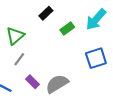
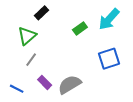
black rectangle: (46, 13) -> (42, 13), moved

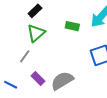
green rectangle: (80, 28) -> (72, 26), turned 48
green triangle: (27, 36) -> (36, 33), moved

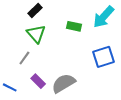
green triangle: (36, 33) -> (36, 34), turned -30

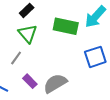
green rectangle: (74, 26) -> (66, 26), size x1.6

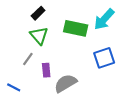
purple rectangle: (30, 81) -> (46, 70), moved, turned 40

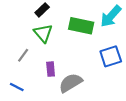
gray line: (28, 59) -> (23, 55), moved

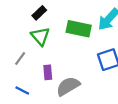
blue line: (17, 87) -> (22, 90), moved

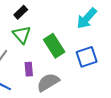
green rectangle: (79, 29) -> (54, 46), moved, turned 45

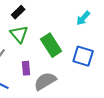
cyan arrow: (87, 18) -> (83, 18), size x0.7
blue square: (87, 57) -> (83, 56), turned 35

